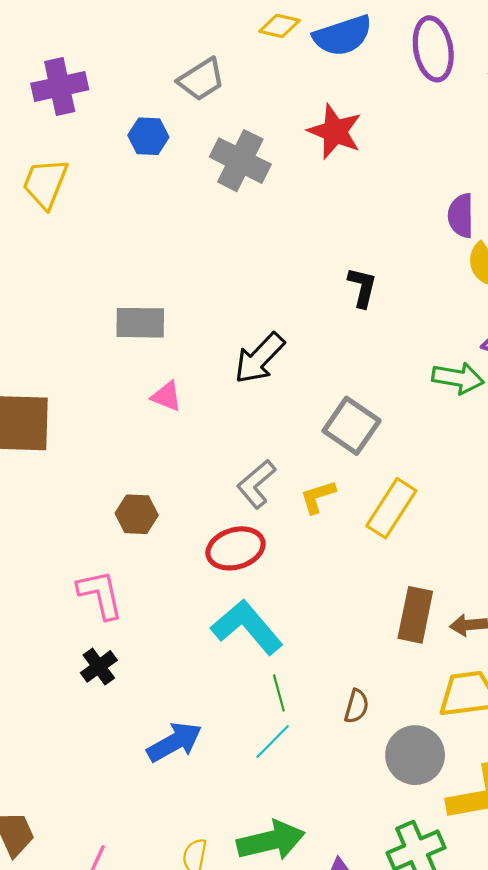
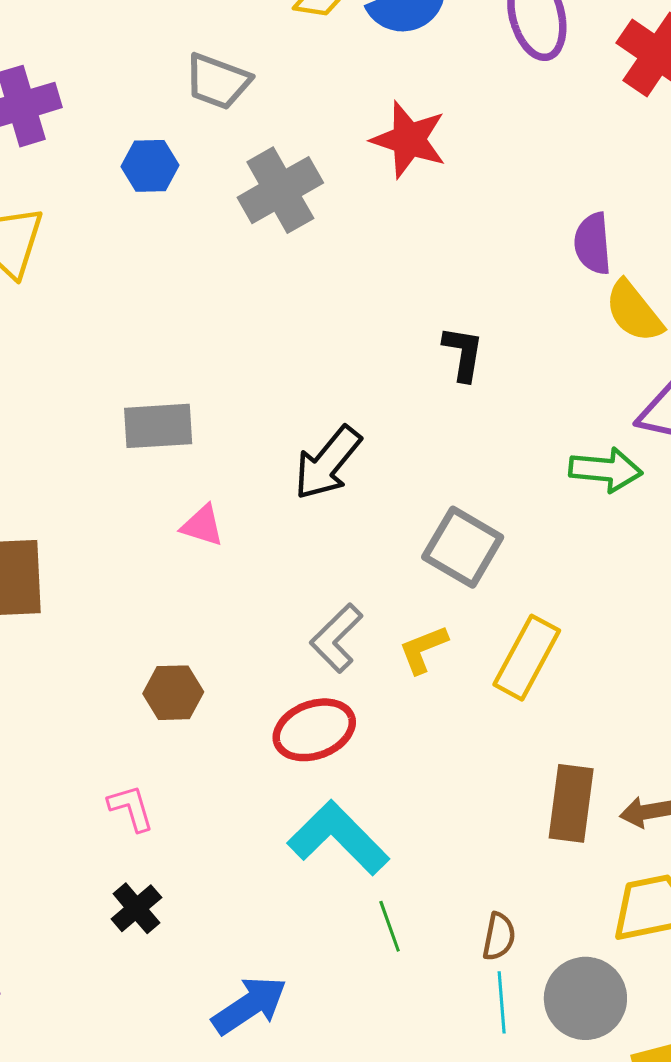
gray trapezoid: (201, 79) -> (218, 81), turned 57
gray cross: (240, 161) -> (280, 190), turned 38
pink L-shape: (100, 594) -> (131, 808), size x0.7
cyan line: (273, 742) -> (502, 1002), moved, turned -45

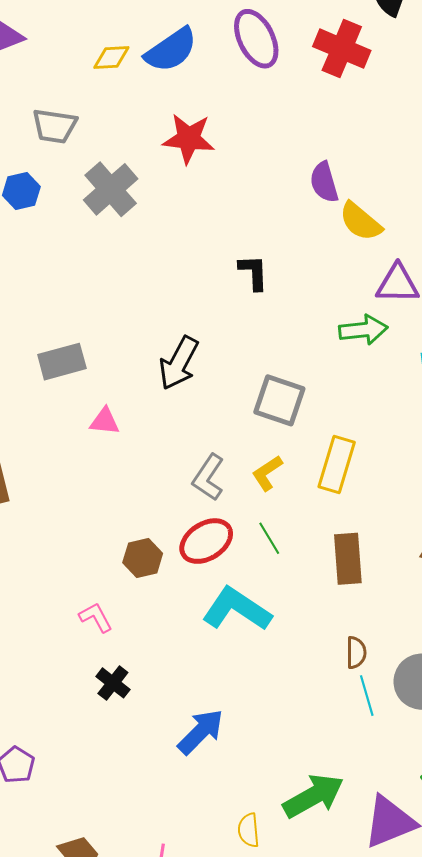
brown hexagon: (173, 693) -> (143, 558), moved
brown rectangle: (571, 803) -> (348, 559), moved
green line: (390, 926) -> (269, 538), moved

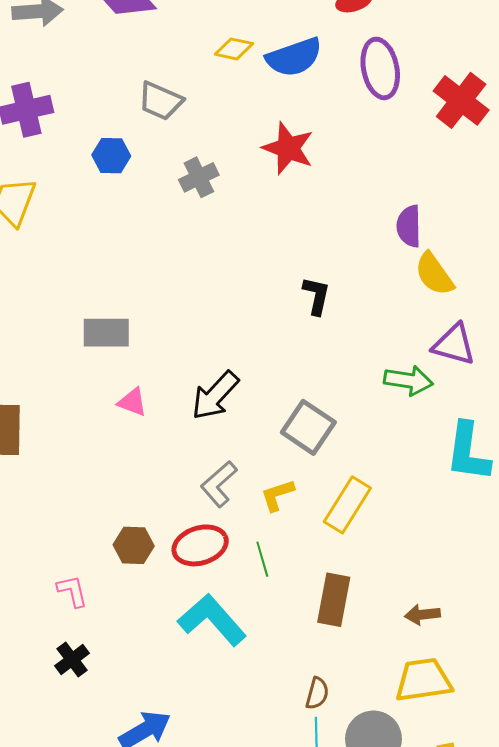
gray cross: (111, 189) -> (199, 177), size x0.7
black arrow: (179, 363) -> (215, 395), moved

